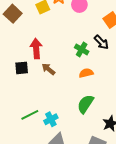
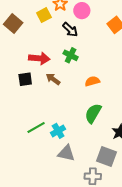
black arrow: (101, 42) -> (70, 30), moved
red arrow: (36, 49) -> (39, 58), turned 102
green cross: (82, 49) -> (71, 55), moved

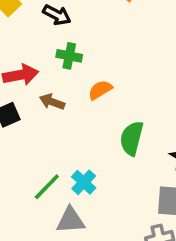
orange semicircle: (92, 81) -> (100, 90), moved
gray triangle: (66, 153) -> (70, 220), moved

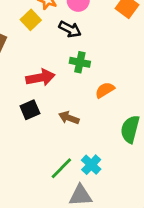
brown arrow: (52, 102) -> (69, 118), moved

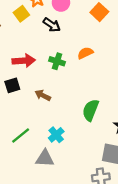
green cross: (80, 62) -> (57, 61), moved
orange semicircle: (105, 90) -> (85, 53), moved
green line: (61, 168) -> (21, 135), moved

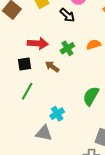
green cross: (57, 61) -> (67, 48), turned 32
brown arrow: (43, 95) -> (52, 67), moved
green line: (21, 135) -> (27, 91), moved, turned -30

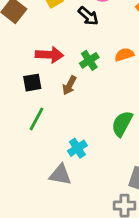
brown arrow: (52, 67) -> (69, 85), turned -96

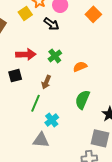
orange semicircle: (124, 55) -> (80, 67), moved
brown arrow: (69, 85) -> (46, 82), moved
green line: (37, 119) -> (36, 103), moved

